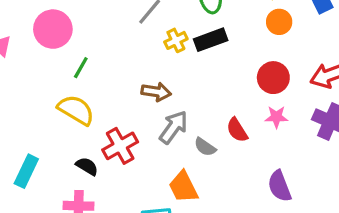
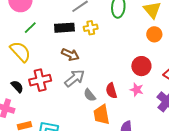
black rectangle: (211, 40) -> (64, 28), moved
orange trapezoid: (183, 187) -> (101, 115), moved

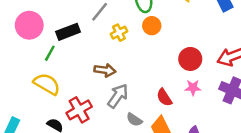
black rectangle: (64, 28) -> (68, 32), moved
orange circle: (154, 34) -> (152, 26), moved
gray semicircle: (90, 95) -> (134, 120), moved

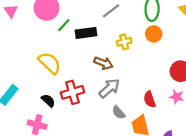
black rectangle: (68, 32) -> (86, 33), moved
yellow cross: (119, 33) -> (124, 42), moved
green line: (50, 53) -> (64, 25), moved

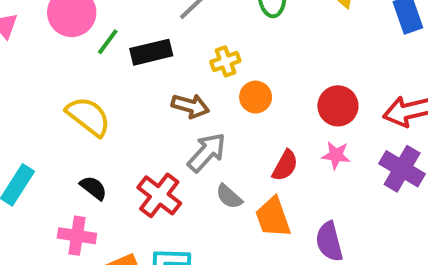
orange circle: (154, 34) -> (256, 97), moved
red cross: (72, 92) -> (159, 195), moved, turned -30
red semicircle: (150, 99) -> (285, 165), turned -126

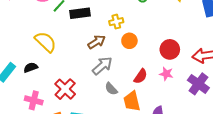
brown arrow: (190, 106) -> (97, 42), turned -54
black semicircle: (93, 188) -> (31, 67), moved, turned -64
red cross: (159, 195) -> (65, 89), moved

